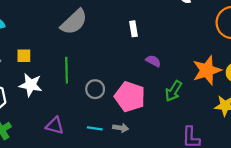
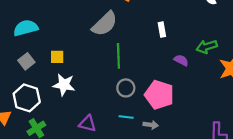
green line: (67, 70) -> (118, 56), moved
green arrow: (173, 91) -> (207, 47), moved, turned 42
cyan line: (95, 128) -> (126, 117), moved

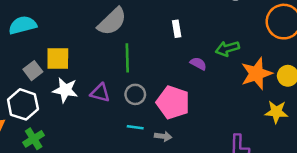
yellow square: (57, 57) -> (58, 58), size x1.5
gray square: (26, 61) -> (33, 71), moved
purple triangle: (88, 123) -> (100, 93), moved

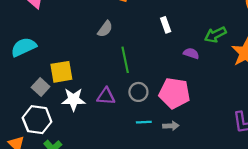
gray semicircle: (112, 22) -> (105, 29), size x0.6

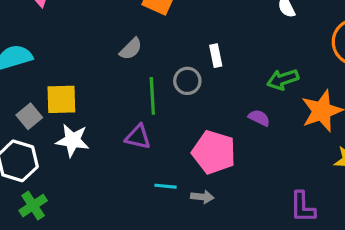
purple semicircle: (191, 53) -> (259, 118), moved
gray circle: (138, 92) -> (187, 81), moved
purple triangle: (106, 96) -> (138, 137), moved

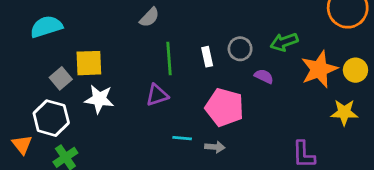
white rectangle: (216, 56) -> (207, 57), moved
gray circle: (187, 81) -> (240, 49), moved
purple triangle: (138, 137) -> (157, 95), turned -30

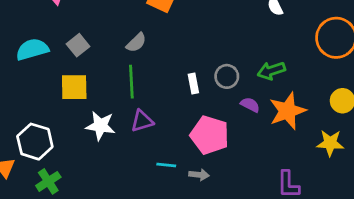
green line: (169, 58) -> (131, 82), moved
orange star: (319, 69) -> (288, 111), moved
gray square: (61, 78) -> (78, 45), moved
white star: (99, 99) -> (100, 126), moved

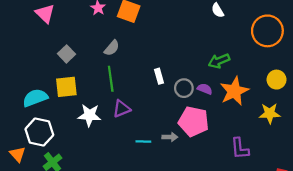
cyan semicircle: (32, 49) -> (35, 98), moved
gray circle: (227, 76) -> (184, 88), moved
pink pentagon: (210, 135) -> (194, 121), moved
gray arrow: (199, 175) -> (170, 137), moved

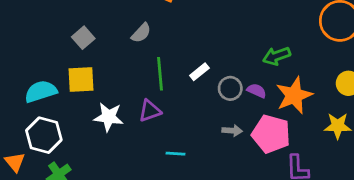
white rectangle: (159, 76) -> (199, 72), turned 64
green line: (111, 79) -> (160, 74), moved
pink pentagon: (194, 121) -> (271, 134), moved
gray arrow: (170, 137) -> (232, 131), moved

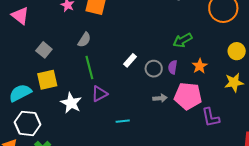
green line: (160, 74) -> (89, 68), moved
purple semicircle: (257, 91) -> (173, 67), turned -96
orange star: (294, 95) -> (200, 66), size x0.6
white star: (109, 117) -> (71, 103), turned 30

